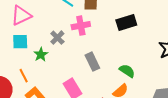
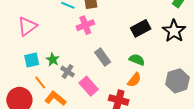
black rectangle: (126, 22) -> (141, 28), moved
gray cross: (57, 38) -> (68, 72), moved
cyan square: (20, 42) -> (32, 60), moved

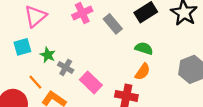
pink triangle: (27, 26) -> (35, 16), moved
gray rectangle: (103, 57) -> (113, 24), moved
cyan square: (32, 60) -> (22, 47), moved

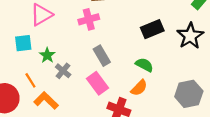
gray rectangle: (113, 24) -> (102, 56), moved
pink rectangle: (91, 82) -> (98, 83), moved

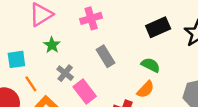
cyan square: (23, 43) -> (16, 59), moved
green star: (47, 55) -> (52, 45), moved
pink rectangle: (98, 83) -> (85, 92), moved

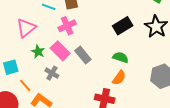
pink rectangle: (85, 92) -> (60, 51), moved

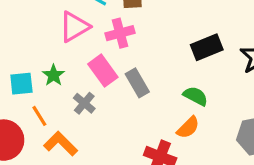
pink triangle: (26, 28) -> (74, 27), moved
green star: (38, 52) -> (53, 75), moved

